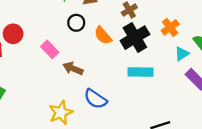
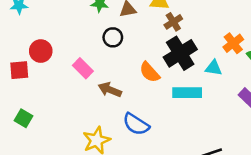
orange cross: (170, 27) -> (233, 43), moved
orange semicircle: (103, 35) -> (150, 72), moved
cyan triangle: (182, 54) -> (214, 68), moved, turned 42

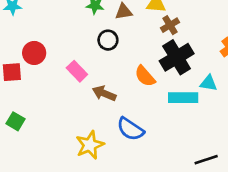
cyan triangle: (214, 68) -> (209, 83), moved

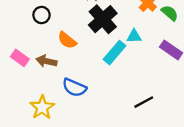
pink rectangle: (77, 71) -> (20, 58), moved
orange semicircle: (145, 76) -> (67, 40), moved
cyan rectangle: (183, 98) -> (115, 53), turned -40

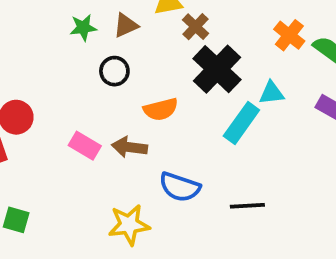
orange semicircle: (67, 40) -> (161, 109), turned -48
black line: (144, 102) -> (247, 206), moved, turned 30
yellow star: (42, 107) -> (129, 225), turned 30

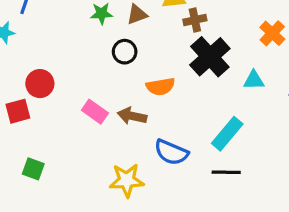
brown cross: (196, 27) -> (195, 20), turned 30
cyan rectangle: (241, 123) -> (227, 134), moved

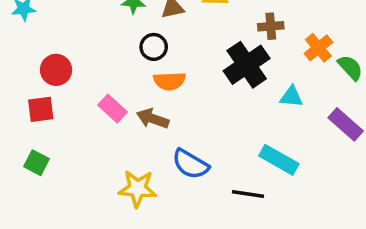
brown cross: (195, 20) -> (271, 26), moved
orange semicircle: (161, 86) -> (169, 81), moved
red square: (18, 111) -> (41, 109), moved
cyan rectangle: (227, 134) -> (279, 160), moved, turned 72

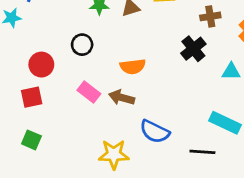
black circle: (154, 47) -> (82, 45), moved
black cross: (247, 65) -> (193, 49), size x0.7

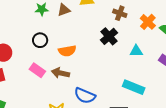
brown cross: (210, 16) -> (120, 13), turned 32
black circle: (82, 45) -> (40, 40), moved

